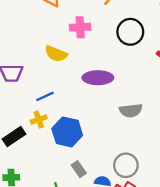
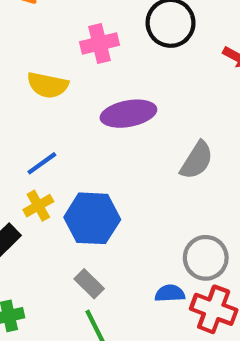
pink cross: (80, 27) -> (100, 44), moved
gray semicircle: (131, 110) -> (197, 160), turned -40
gray rectangle: (79, 169) -> (89, 284), moved

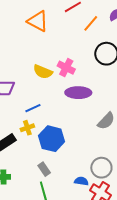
pink cross: (100, 44) -> (66, 68), moved, turned 30

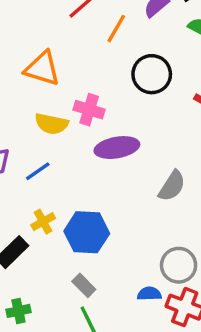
orange triangle: (38, 21) -> (42, 69), moved
blue line: (33, 108) -> (38, 171), moved

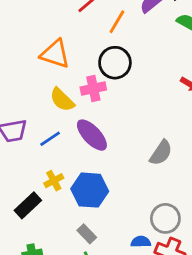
black circle: (152, 74) -> (115, 63), moved
pink cross: (89, 110) -> (93, 88), turned -30
yellow semicircle: (51, 124) -> (62, 100), turned 32
purple ellipse: (117, 148) -> (92, 135), moved, turned 56

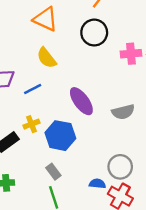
pink cross: (93, 88) -> (131, 54), moved
purple ellipse: (92, 135) -> (81, 101), moved
gray semicircle: (161, 153) -> (123, 112), turned 35

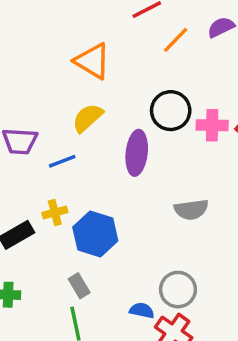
black circle: (94, 33) -> (171, 111), moved
yellow semicircle: (47, 58) -> (88, 118), turned 80
purple ellipse: (81, 101) -> (137, 153), moved, turned 36

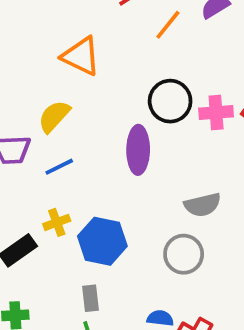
yellow semicircle: (88, 118) -> (54, 116), moved
gray rectangle: (79, 286) -> (90, 298), turned 30
gray circle: (178, 290) -> (184, 254), moved

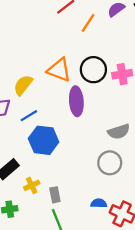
orange triangle: (81, 56) -> (59, 70), moved
yellow cross: (57, 222) -> (32, 185), moved
blue hexagon: (102, 241) -> (44, 140), moved

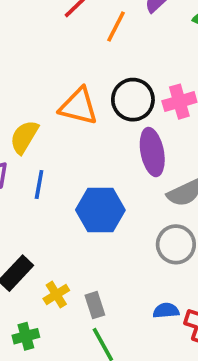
purple ellipse: (76, 101) -> (152, 152), moved
blue line: (29, 116) -> (39, 185), turned -42
blue hexagon: (44, 140) -> (100, 210), moved

